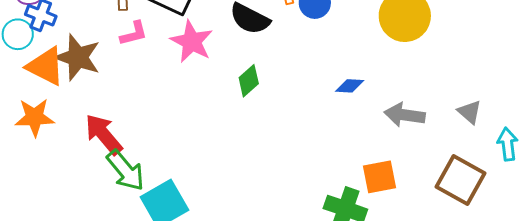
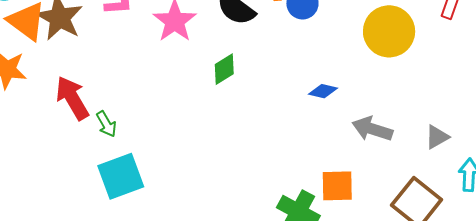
gray triangle: (470, 112) -> (437, 137), turned 40
green arrow: (125, 170) -> (106, 124), moved, size x0.6

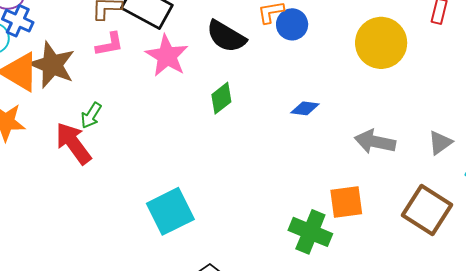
blue diamond: (323, 91) -> (305, 108), moved
green arrow: (106, 124) -> (91, 115), moved, turned 68
cyan square: (121, 176) -> (170, 211), moved

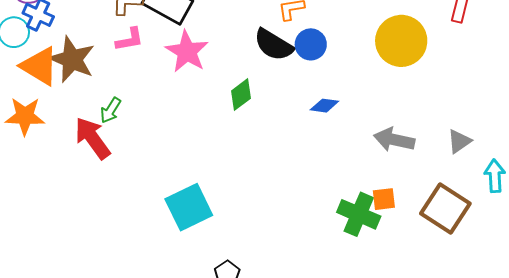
blue circle: (292, 24) -> (311, 44), moved
black semicircle: (226, 36) -> (274, 45), moved
orange square: (346, 202) -> (384, 199), moved, size x0.7
green cross: (310, 232) -> (359, 214), moved

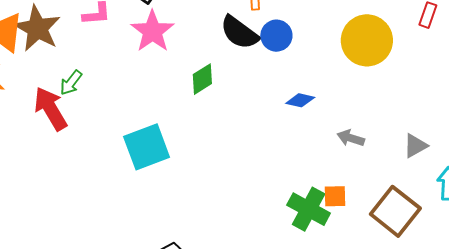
blue diamond: (324, 106) -> (300, 100), moved
gray arrow: (394, 140) -> (351, 138), size x0.7
cyan square: (189, 207) -> (147, 147), moved

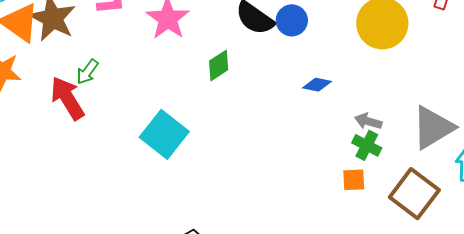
gray triangle: (415, 146) -> (433, 128), size x1.8
cyan square: (147, 147) -> (164, 134), turned -30
green cross: (309, 209) -> (367, 145), moved, size x0.7

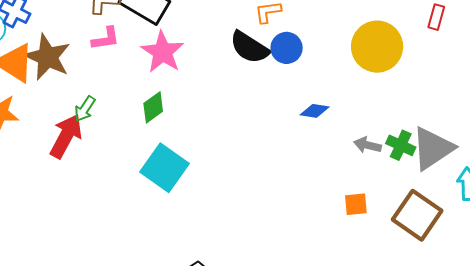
green diamond: (219, 65) -> (153, 107), moved
red arrow: (67, 98) -> (66, 136), turned 63
green cross: (367, 145) -> (401, 145), moved

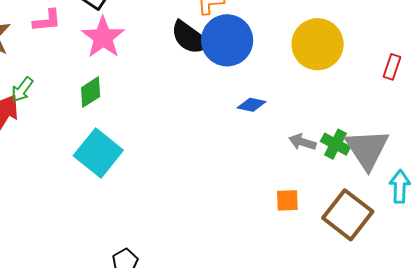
red rectangle: (436, 17) -> (392, 67), moved
blue circle: (287, 48) -> (227, 40), size x1.6
gray triangle: (433, 148) -> (367, 149), turned -33

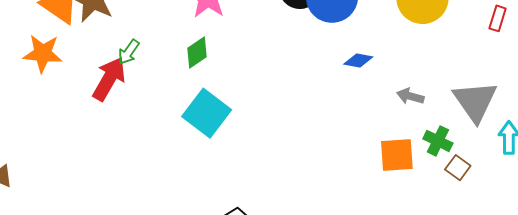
green cross: (335, 144) -> (438, 141), moved
orange square: (287, 200) -> (397, 155), size x1.5
brown square: (348, 215) -> (458, 168), size x0.5

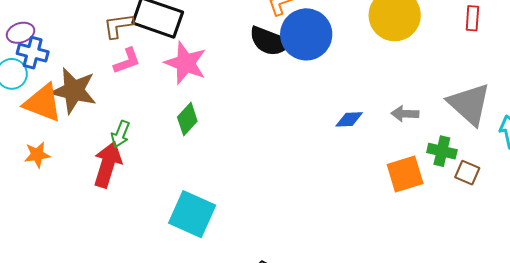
orange star: (43, 53) -> (37, 155), size x0.7
blue diamond: (358, 60) -> (349, 119), moved
cyan square: (207, 113) -> (192, 214), moved

